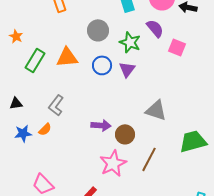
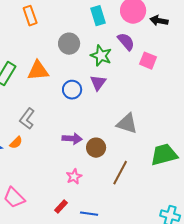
blue circle: (102, 65) -> (72, 90), moved
pink star: (113, 163) -> (74, 177), moved, size x0.6

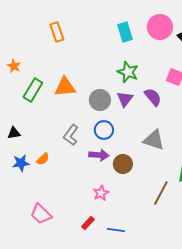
purple semicircle: (126, 42) -> (153, 97), moved
gray circle: (69, 44) -> (100, 100), moved
blue circle: (72, 90) -> (104, 130), moved
gray L-shape: (27, 119) -> (71, 135), moved
brown line: (120, 173) -> (161, 193), moved

